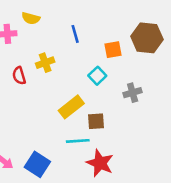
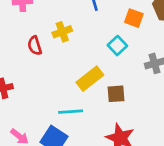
orange square: (113, 50) -> (134, 18), turned 30
cyan line: (78, 141) -> (71, 112), moved

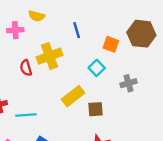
yellow cross: (62, 32) -> (50, 56), size x1.5
cyan line: (71, 112) -> (26, 115), moved

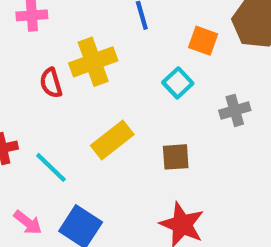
yellow rectangle: (73, 96) -> (112, 140), moved
cyan line: (26, 115) -> (51, 167), turned 48

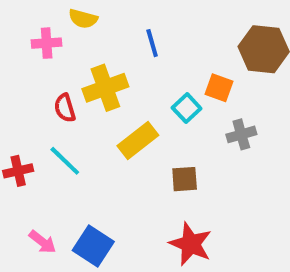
orange square: (203, 41) -> (219, 88), moved
yellow rectangle: (112, 140) -> (138, 140), moved
cyan line: (51, 167) -> (65, 161), moved

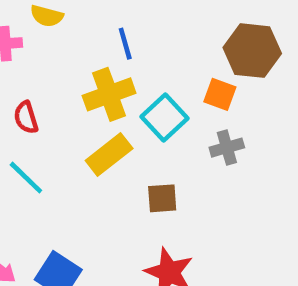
yellow cross: (105, 88) -> (109, 94), moved
orange square: (219, 88) -> (220, 94), moved
cyan square: (187, 108) -> (164, 118), size x1.4

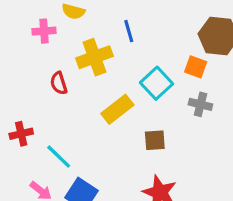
yellow cross: (109, 94) -> (95, 57), moved
gray cross: (227, 148) -> (200, 104), turned 30
cyan line: (26, 178) -> (59, 157), moved

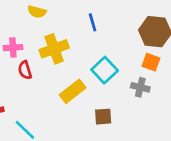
pink cross: (44, 31) -> (13, 48), moved
blue line: (129, 31) -> (93, 22), moved
orange square: (196, 67) -> (151, 62), moved

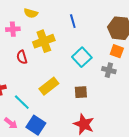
pink cross: (13, 48) -> (13, 29), moved
yellow rectangle: (73, 91) -> (49, 86), moved

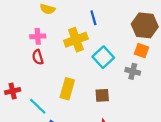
pink cross: (13, 29) -> (38, 36), moved
yellow cross: (44, 41) -> (76, 40), moved
yellow rectangle: (49, 86) -> (67, 89), turned -36

